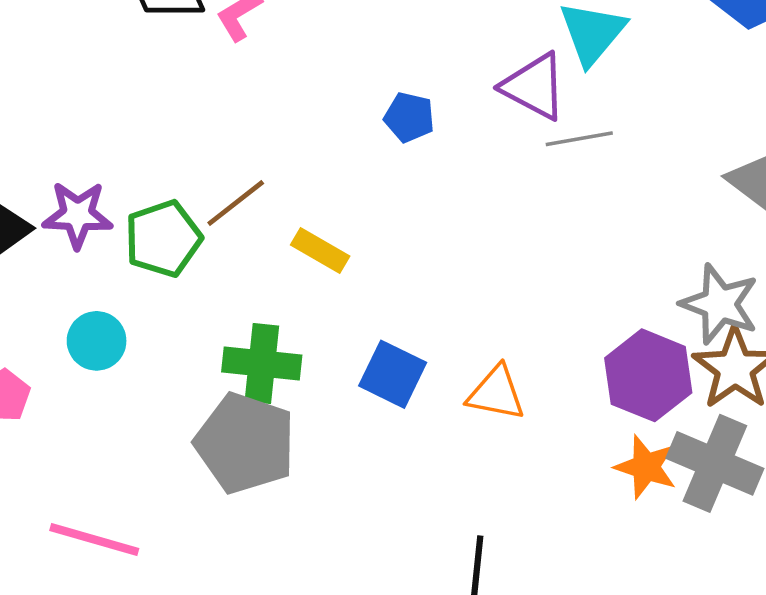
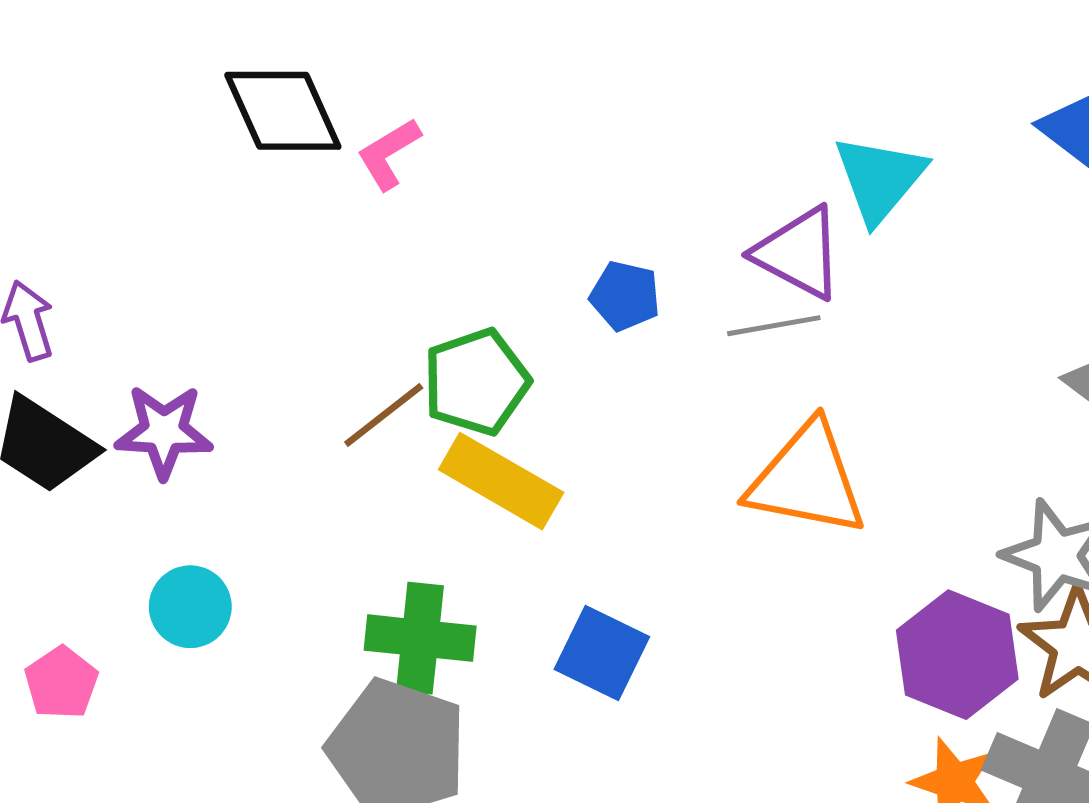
gray line: (579, 139) -> (774, 326), moved
green pentagon: (163, 239) -> (476, 382), moved
yellow rectangle: (320, 250) -> (501, 481), size x1.5
orange triangle: (496, 393) -> (807, 479), moved, size x1.5

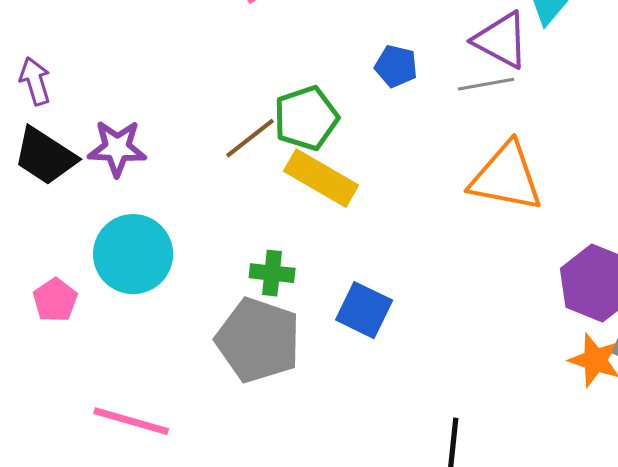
cyan circle: (190, 607) -> (133, 254), size x1.6
green cross: (420, 638) -> (272, 273), size x0.7
blue square: (602, 653) -> (364, 310), moved

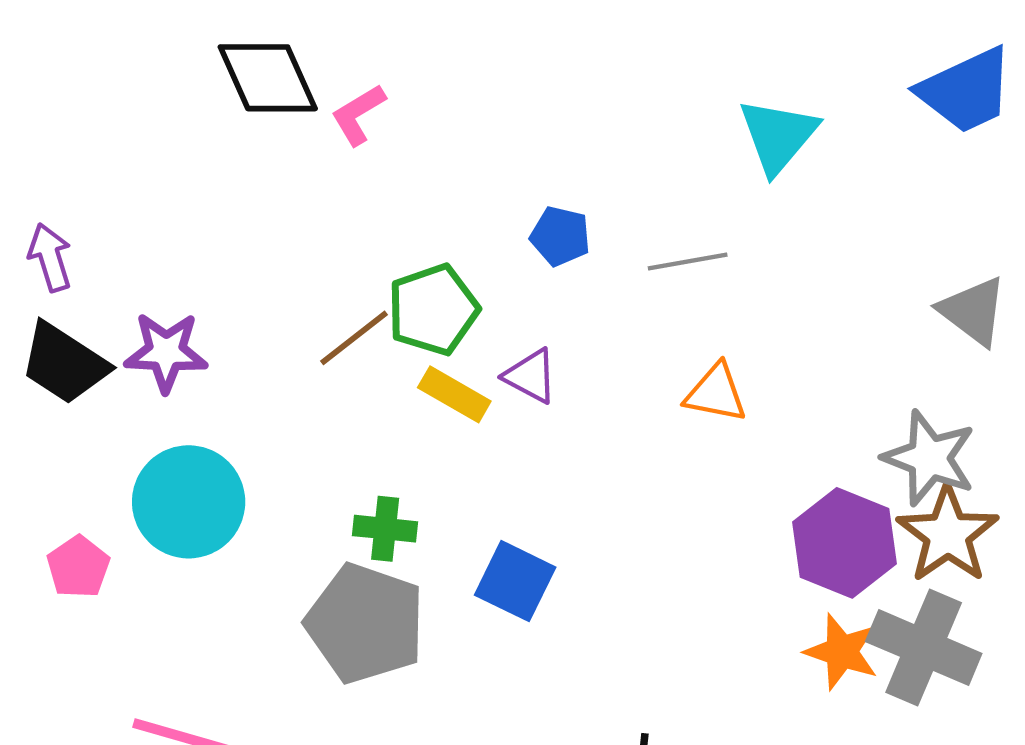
purple triangle: (501, 40) -> (531, 376), moved, size x0.7
orange triangle: (506, 177) -> (716, 393), size x0.6
yellow rectangle: (321, 178) -> (454, 394), size x0.7

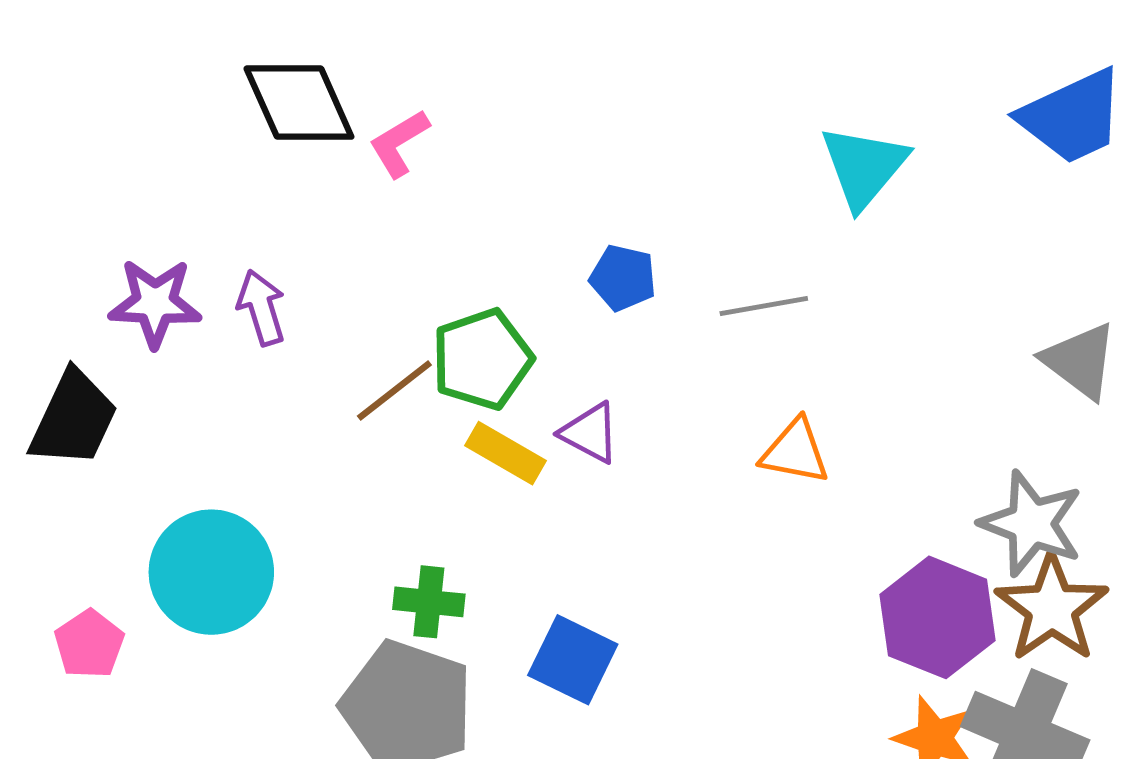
purple arrow: (50, 257) -> (261, 308), moved
purple star: (166, 352) -> (155, 303), moved
black trapezoid: (64, 363) -> (74, 419), turned -98

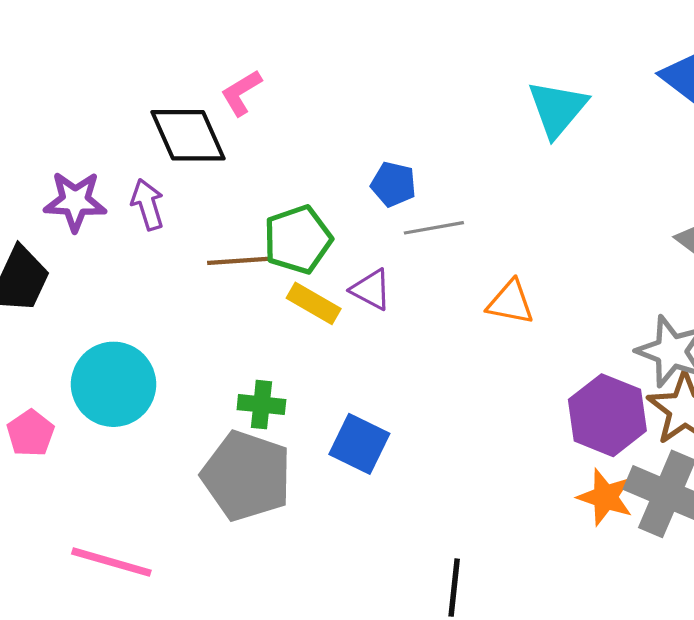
black diamond: (299, 103) -> (188, 135), moved
gray line: (764, 306) -> (434, 228), moved
brown line: (394, 391) -> (238, 261), turned 34

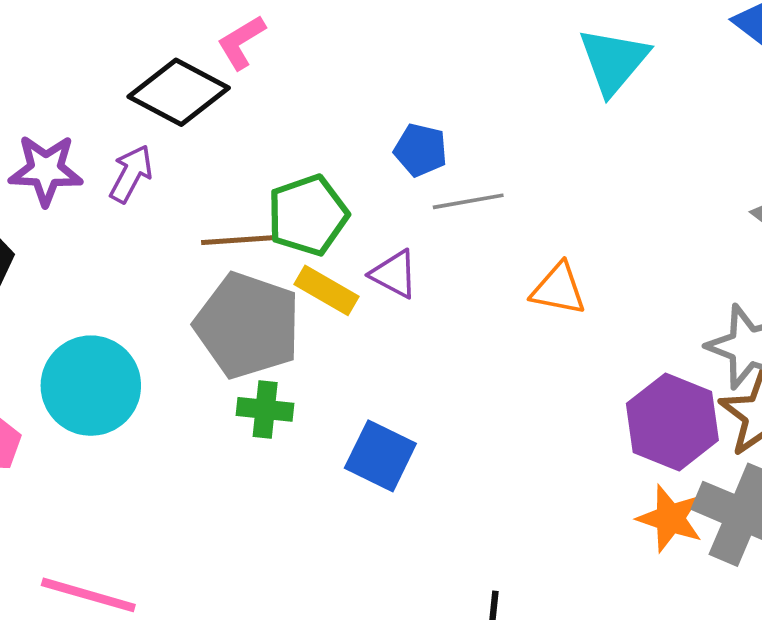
black diamond: (188, 135) -> (179, 92), turned -38
purple arrow: (148, 204) -> (131, 174), turned 45
gray pentagon: (247, 476) -> (248, 325), moved

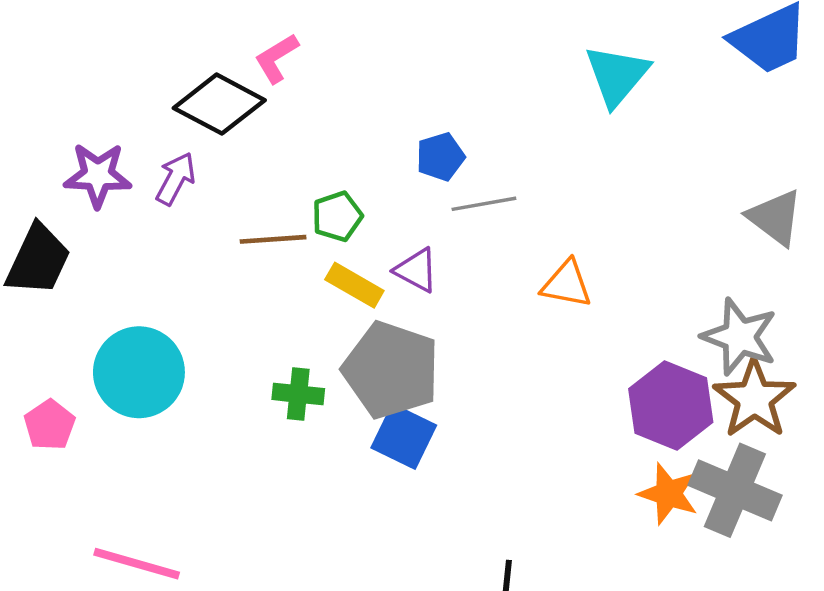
blue pentagon: (421, 150) -> (440, 157), turned -30
green pentagon: (308, 215) -> (337, 216), size x0.7
gray pentagon: (248, 325) -> (391, 370), moved

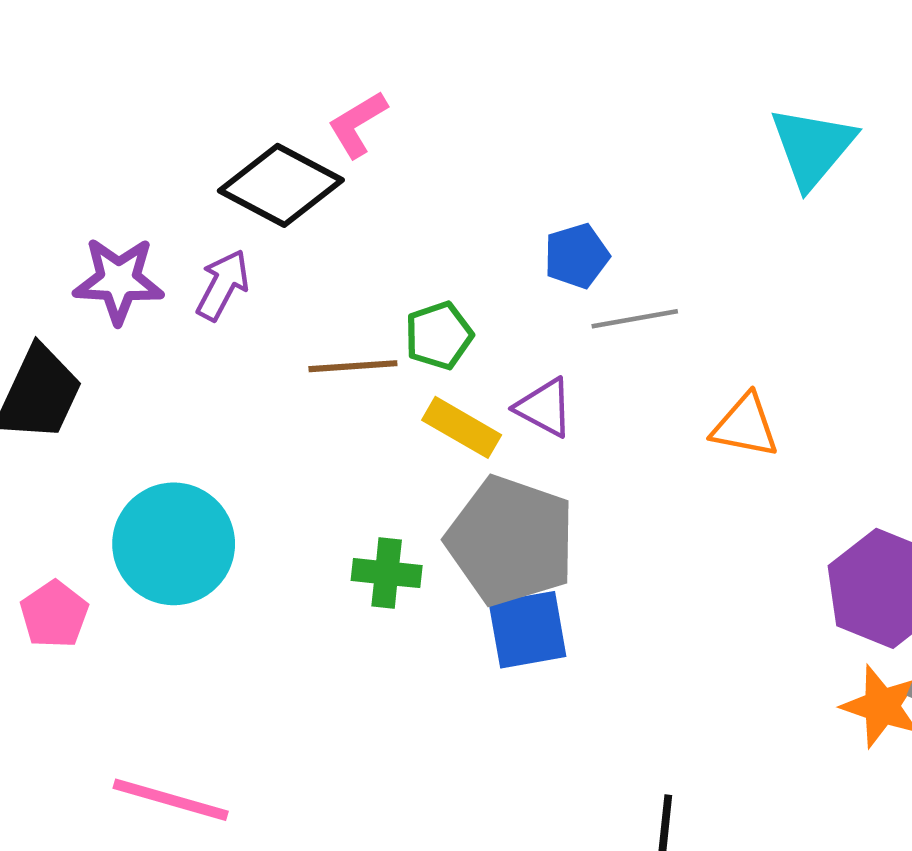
blue square: (404, 436) -> (528, 630), turned -36

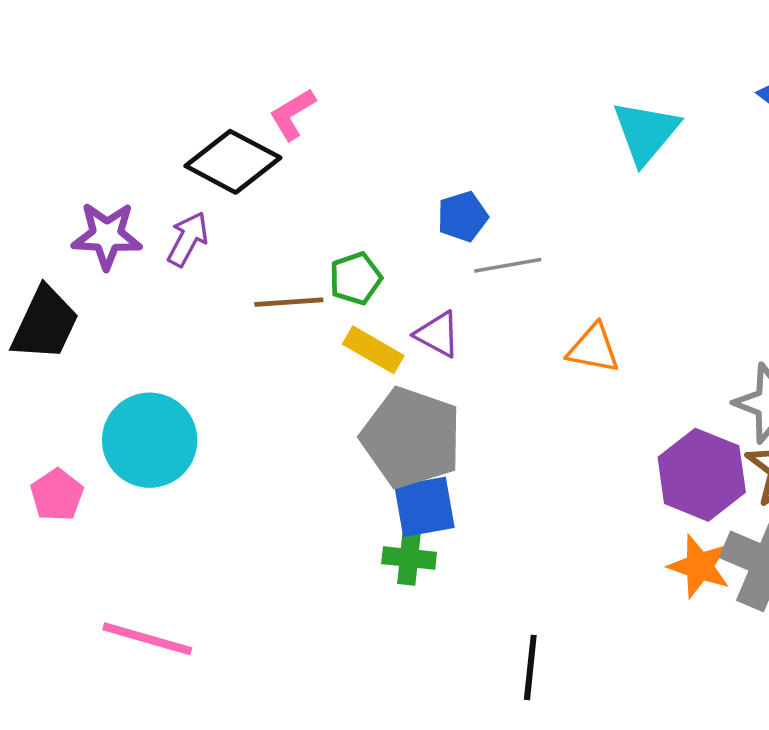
green cross: (387, 573) -> (409, 558), moved

